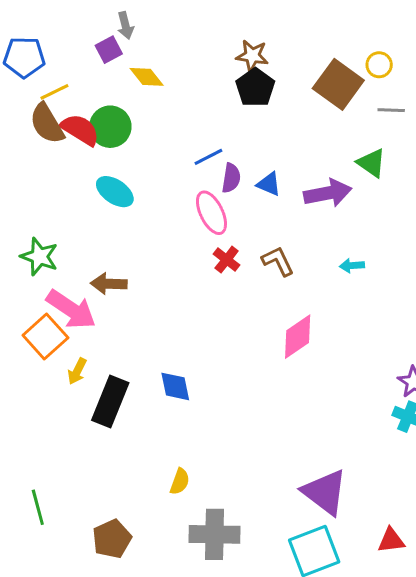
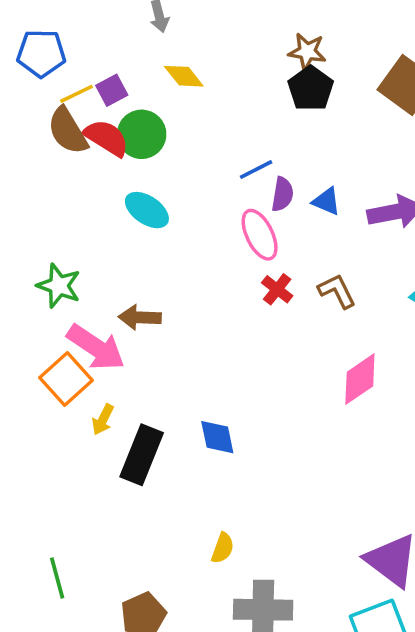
purple square: (109, 50) -> (112, 90), moved

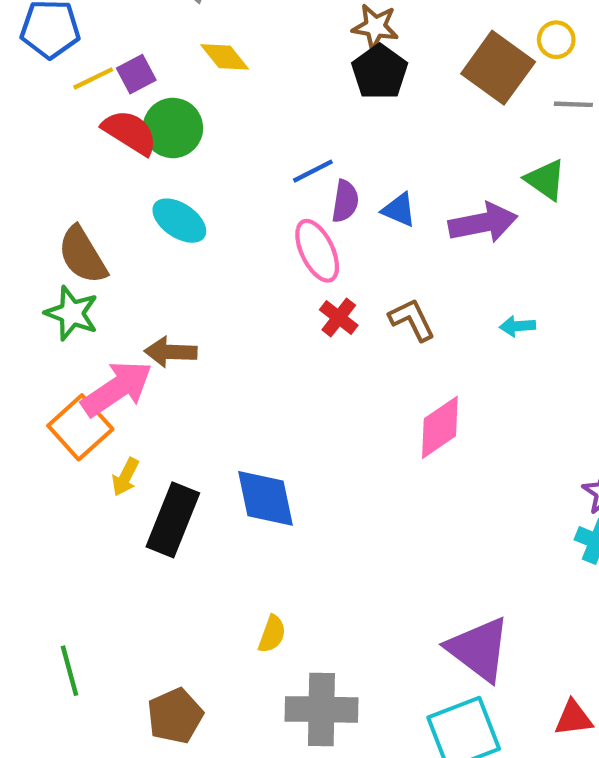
brown semicircle: (68, 131) -> (82, 255), moved
pink arrow: (96, 347) -> (117, 389), turned -68
blue diamond: (217, 437) -> (265, 498), size x1.4

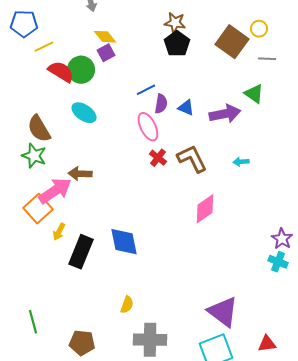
purple square: (136, 74) -> (106, 53), moved
brown L-shape: (412, 320) -> (192, 159), size x1.4
brown pentagon: (175, 716) -> (82, 343), turned 30

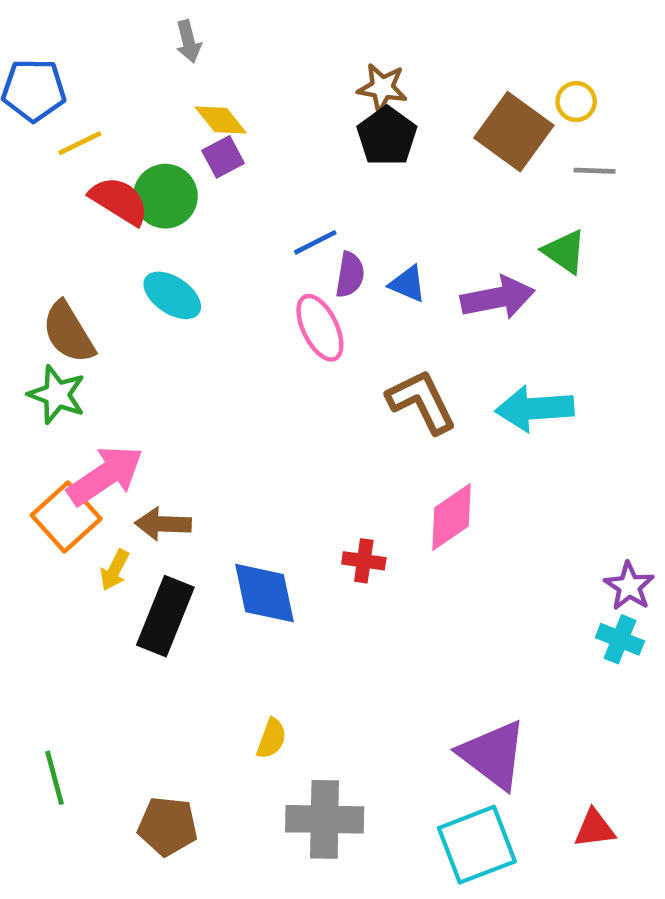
red cross: (158, 158) -> (364, 561), moved, turned -30
cyan arrow: (241, 162) -> (535, 408), size x2.0
brown arrow: (80, 174) -> (163, 524), moved

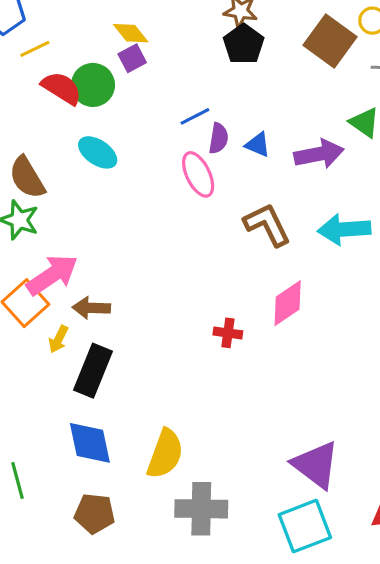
blue diamond: (265, 593) -> (90, 443), moved
yellow semicircle: (271, 739) -> (165, 454), size x1.8

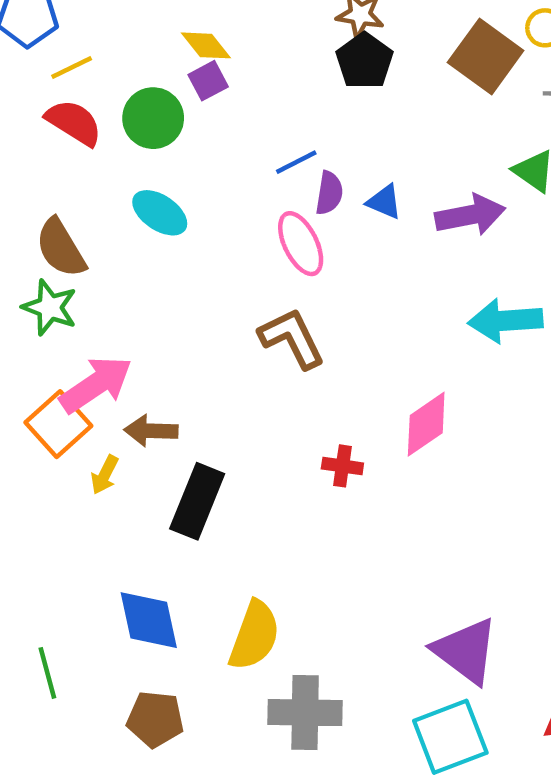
red semicircle: (62, 88) -> (74, 123), moved
brown L-shape: (267, 225) -> (292, 338), moved
black rectangle: (93, 371) -> (197, 501), moved

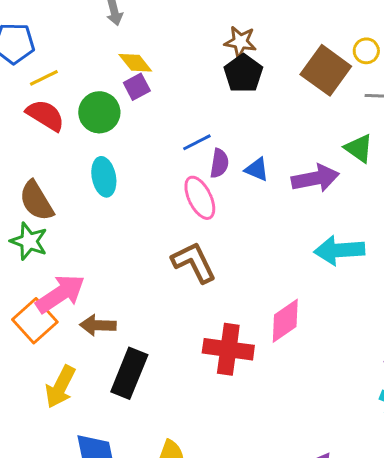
cyan ellipse: (160, 213) -> (104, 177), turned 45
red cross: (342, 466) -> (228, 349), size x1.8
yellow arrow: (105, 475) -> (60, 387), moved, size x1.6

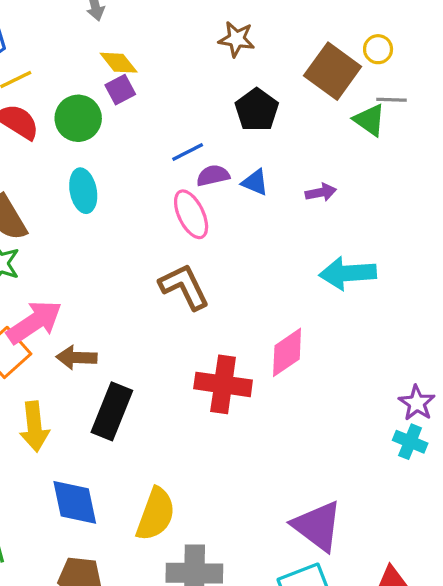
black pentagon: (243, 73) -> (257, 110), moved
green triangle: (359, 148) -> (370, 120), moved
purple semicircle: (219, 163) -> (213, 176), turned -112
purple arrow: (315, 178) -> (321, 192), size x0.6
yellow arrow: (60, 387) -> (34, 427), turned -33

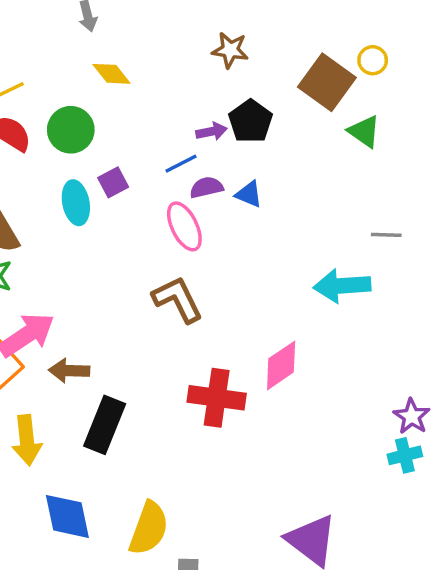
purple square: (120, 90) -> (113, 182), moved
gray line: (392, 100) -> (386, 235), moved
purple arrow: (321, 192) -> (212, 131), moved
cyan cross: (410, 442) -> (405, 455), turned -36

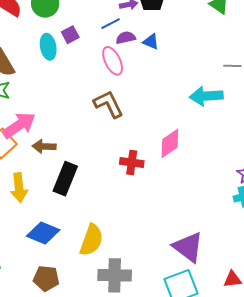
red cross: (217, 398) -> (132, 163), size x0.7
blue diamond: (67, 516) -> (43, 233), turned -56

